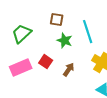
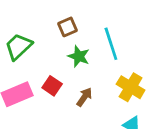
brown square: (57, 20) -> (68, 27), turned -32

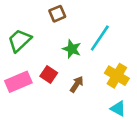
brown square: (68, 27) -> (57, 14), moved
cyan line: (111, 44) -> (100, 38), turned 52

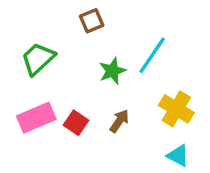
green star: (72, 49) -> (112, 71), turned 30
red square: (49, 74) -> (76, 123), moved

